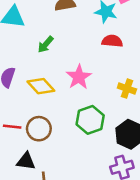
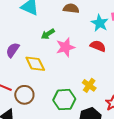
pink star: (79, 77) -> (65, 47), moved
yellow cross: (127, 89) -> (89, 85), moved

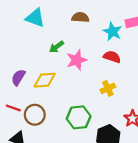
purple semicircle: (13, 50) -> (18, 77), moved
yellow diamond: (35, 64) -> (45, 80), turned -65
yellow cross: (89, 85) -> (108, 88), moved, turned 32

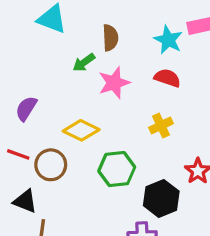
brown semicircle: (80, 17) -> (110, 38), moved, turned 84
yellow diamond: (45, 80) -> (81, 130), moved, turned 30

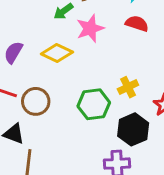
yellow cross: (161, 126) -> (128, 87), moved
yellow diamond: (81, 130) -> (57, 53), moved

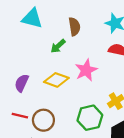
pink star: (90, 29) -> (86, 70), moved

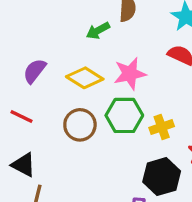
green hexagon: (90, 118) -> (124, 115), moved
brown circle: (43, 120) -> (80, 125), moved

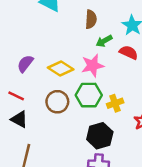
green arrow: (98, 31) -> (104, 41), moved
black triangle: (24, 165) -> (19, 119), moved
black hexagon: (162, 177) -> (100, 136), moved

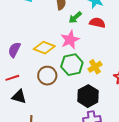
red line: (16, 96) -> (12, 78), turned -32

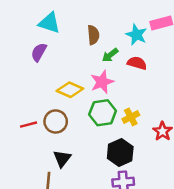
purple semicircle: (14, 50) -> (39, 52), moved
brown circle: (47, 76) -> (56, 121), moved
black triangle: (19, 97) -> (62, 159), moved, turned 49

